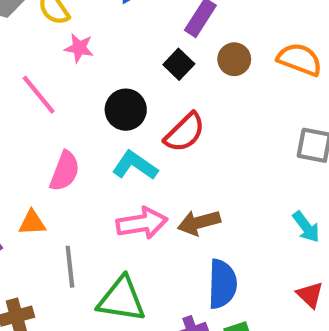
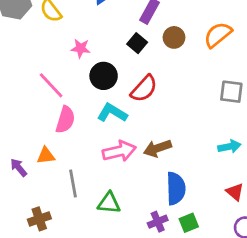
pink star: (79, 48) -> (81, 48), moved
orange semicircle: (300, 59) -> (218, 35), turned -56
pink line: (39, 95) -> (51, 85), moved
cyan arrow: (306, 227) -> (229, 147), turned -60
green triangle: (122, 299) -> (109, 203), size x0.7

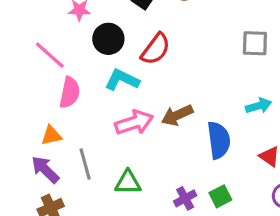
purple arrow: (19, 167) -> (45, 169), moved, size x1.4
blue semicircle: (176, 188) -> (219, 140), moved

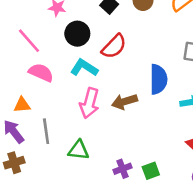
pink semicircle: (70, 93) -> (41, 73), turned -85
pink arrow: (134, 123) -> (89, 103), turned 116
blue semicircle: (219, 140) -> (158, 79), moved

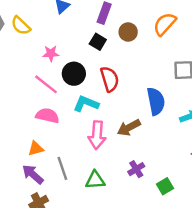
pink line: (29, 41) -> (46, 84), moved
red semicircle: (114, 46) -> (110, 79), turned -50
purple cross: (123, 169) -> (136, 169), moved

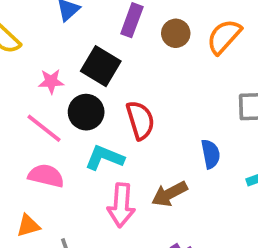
brown circle: (128, 32) -> (176, 33), moved
black square: (98, 42) -> (101, 66), moved, size x1.5
blue semicircle: (156, 101) -> (211, 154), size x0.7

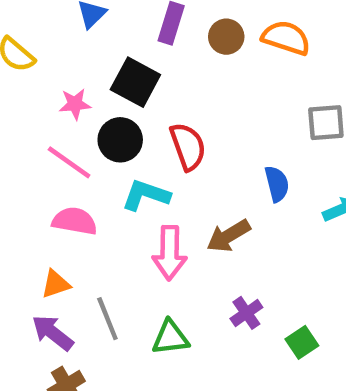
orange semicircle: (224, 37) -> (286, 38), turned 69

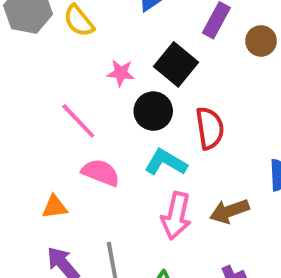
pink line: (69, 162) -> (78, 121), moved
orange triangle: (56, 284) -> (55, 207), moved

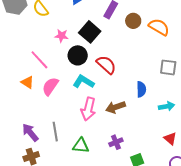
red semicircle: (210, 128) -> (106, 65), turned -40
pink semicircle: (101, 173) -> (50, 86), turned -78
orange triangle: (55, 207) -> (27, 82), moved, turned 40

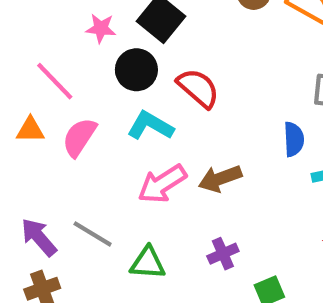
orange triangle: (27, 82) -> (30, 130), turned -32
blue semicircle: (141, 89) -> (294, 139), moved
pink arrow: (88, 109) -> (162, 184), turned 45
gray line: (55, 132) -> (93, 234), turned -48

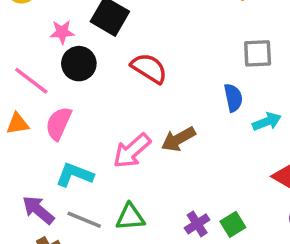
black circle: (136, 70) -> (79, 64), moved
cyan L-shape: (150, 126) -> (74, 175), moved
gray line: (93, 234) -> (84, 220), moved
purple cross: (223, 254) -> (197, 224), moved

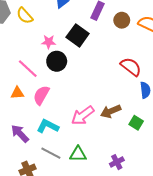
red semicircle: (149, 68) -> (131, 67), moved
purple arrow: (38, 210) -> (20, 133), moved
green square: (233, 224) -> (136, 123), moved, turned -32

